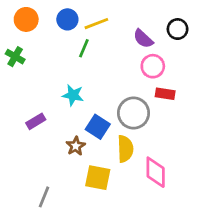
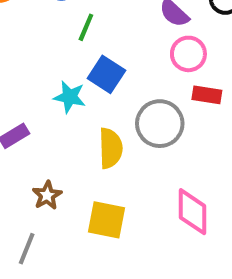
blue square: (98, 127) -> (106, 74), moved
brown star: (76, 146) -> (47, 195), moved
yellow semicircle: (125, 149) -> (111, 148), moved

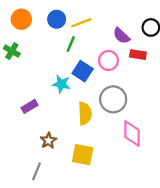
pink circle: (188, 54) -> (108, 60), moved
red rectangle: (207, 95) -> (138, 55), moved
pink diamond: (193, 212) -> (132, 134), moved

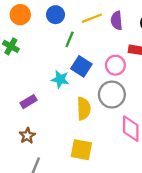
yellow line: (81, 23) -> (92, 18), moved
purple semicircle: (121, 36) -> (117, 21), moved, turned 42
pink circle: (108, 60) -> (115, 65), moved
brown star: (48, 141) -> (27, 136), moved

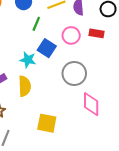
pink circle: (115, 65) -> (71, 35), moved
yellow semicircle: (84, 109) -> (25, 86), moved

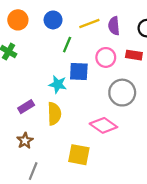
blue square: (47, 48) -> (79, 71), turned -30
gray circle: (74, 73) -> (122, 93), moved
pink diamond: (91, 104) -> (103, 125), moved, turned -55

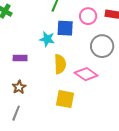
purple rectangle: (26, 107) -> (20, 58), turned 32
yellow semicircle: (54, 114) -> (60, 64), moved
gray line: (33, 171) -> (16, 113), moved

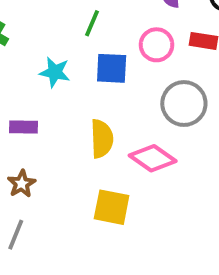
cyan star: (47, 39) -> (55, 72), moved

